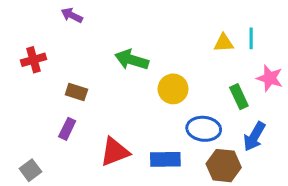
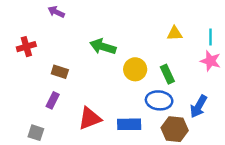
cyan line: (251, 38) -> (210, 37), moved
green rectangle: (239, 97) -> (167, 74), moved
gray square: (30, 170) -> (36, 133), moved, turned -35

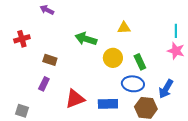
yellow triangle: (175, 33) -> (124, 28), moved
gray square: (36, 133) -> (22, 111), moved

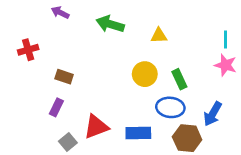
green arrow: (86, 39) -> (110, 24), moved
gray square: (22, 111) -> (68, 142), moved, turned 32

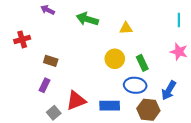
cyan line: (225, 39) -> (179, 20), moved

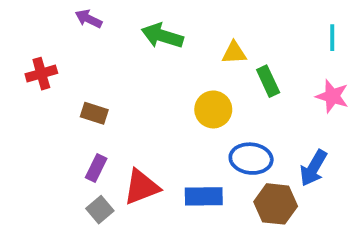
green rectangle: (142, 63) -> (268, 81), moved
purple rectangle: (45, 85) -> (96, 168), moved

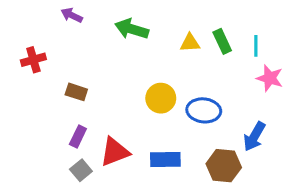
cyan line: (332, 38) -> (256, 46), moved
green rectangle: (268, 81) -> (222, 41), moved
yellow circle: (213, 109) -> (161, 98), moved
blue ellipse: (251, 159) -> (204, 110), moved

